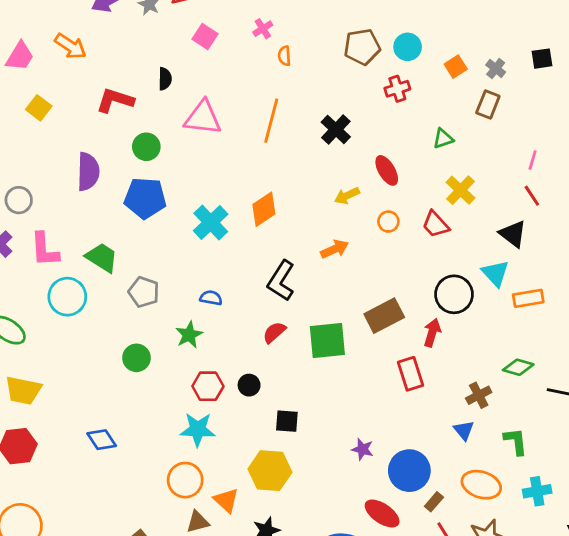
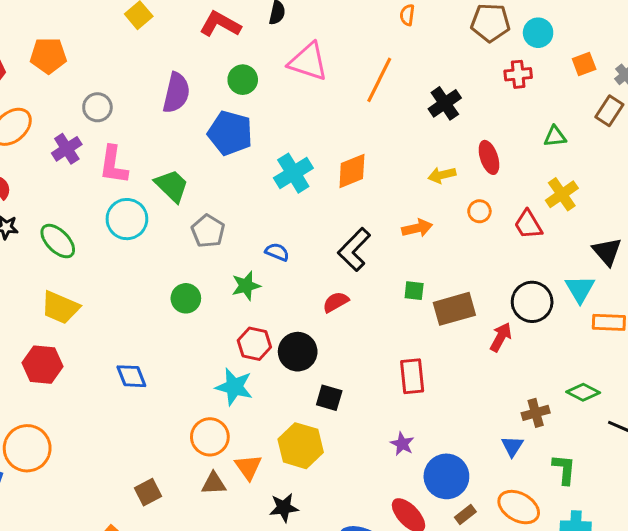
green square: (327, 340) -> (414, 291), moved, size x0.5
red rectangle: (411, 374) -> (412, 376), moved
black circle: (249, 385) -> (298, 352), size x1.6

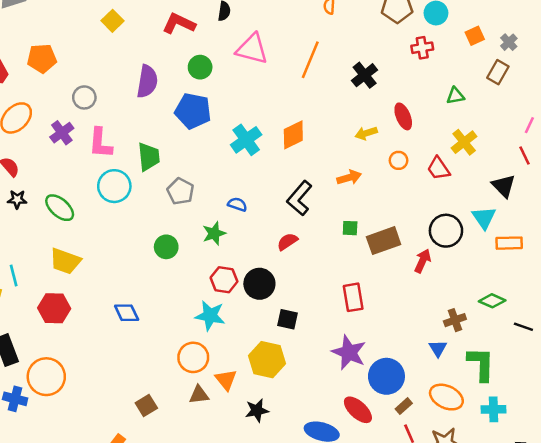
green trapezoid: (172, 186) -> (149, 157), turned 44
purple star: (402, 444) -> (349, 352), size x1.8
green L-shape: (564, 469) -> (481, 364), size x1.4

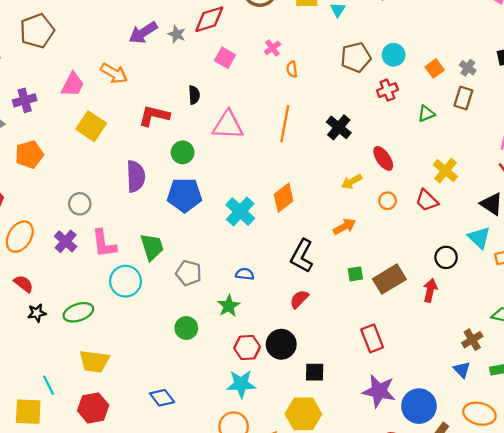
yellow square: (113, 21) -> (91, 126), size x1.4
orange pentagon: (42, 58) -> (29, 154), moved
green triangle: (455, 96) -> (426, 114), moved
green ellipse: (60, 208) -> (78, 312), turned -48
black circle: (446, 231) -> (446, 257), size x0.7

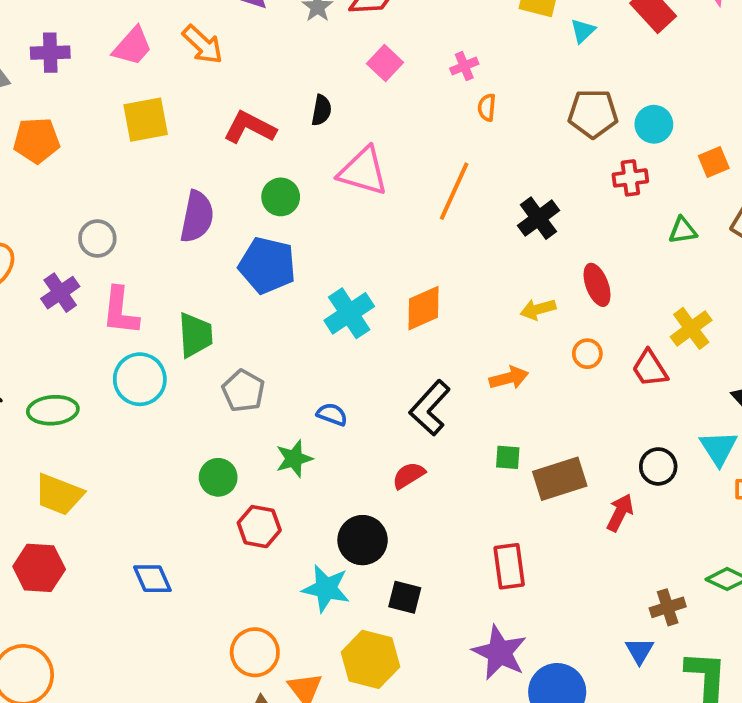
yellow square: (91, 126) -> (146, 120), turned 32
red hexagon: (247, 347) -> (259, 527), moved
cyan star: (241, 384) -> (326, 588), moved

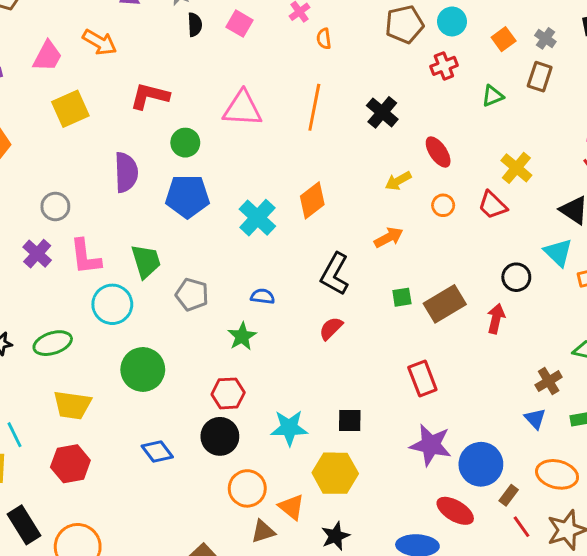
black semicircle: (321, 110) -> (195, 25), moved
green circle: (218, 477) -> (143, 369), moved, size x1.5
black circle: (363, 540) -> (220, 436), moved

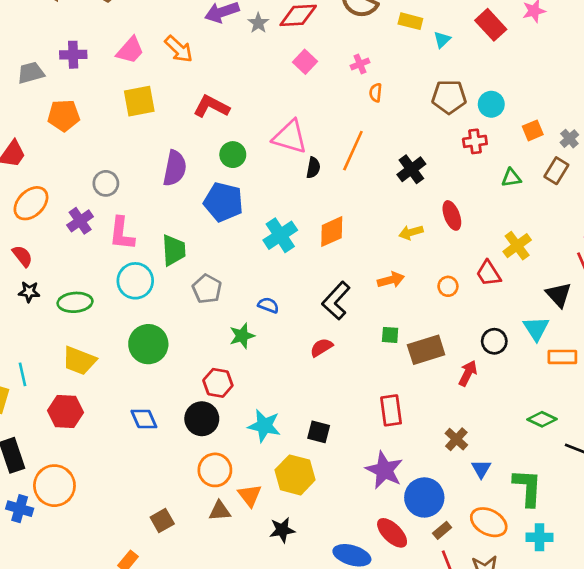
black semicircle: (195, 25) -> (313, 168), moved
orange circle: (443, 205) -> (448, 286), moved
brown cross: (549, 381) -> (456, 439), moved, turned -30

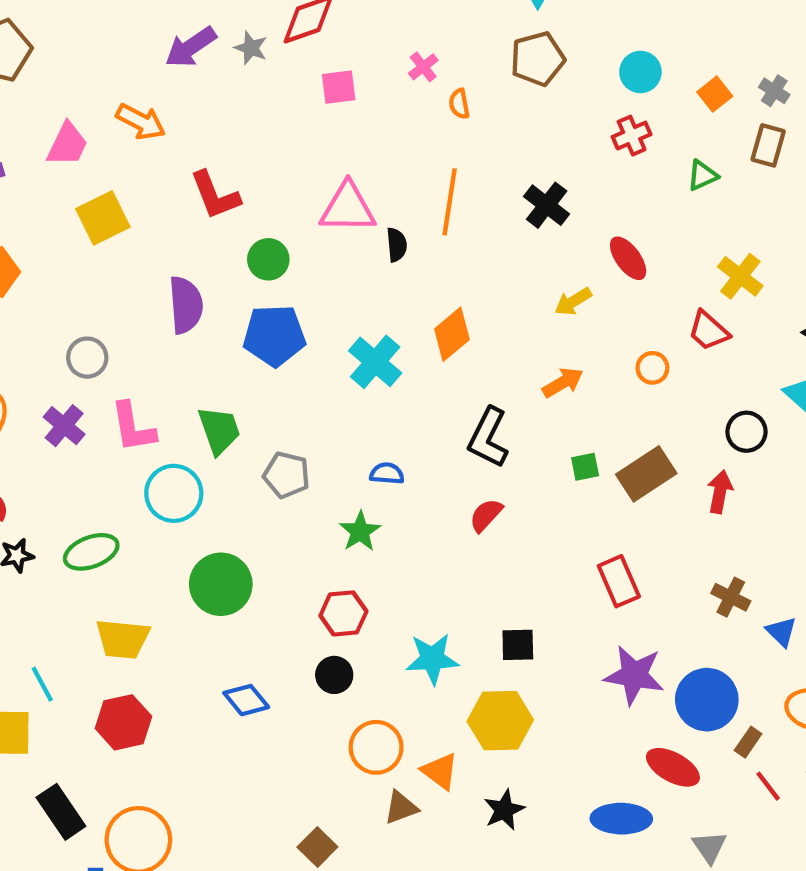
pink square: (305, 62) -> (339, 87), turned -35
brown pentagon: (449, 97) -> (538, 59), moved
red L-shape: (211, 106) -> (215, 195), turned -123
black circle: (202, 419) -> (334, 675), size x0.7

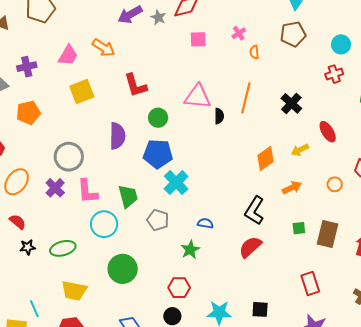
orange diamond: (452, 334) -> (266, 159), moved
gray circle: (87, 358) -> (69, 157), size x1.5
cyan cross: (375, 362) -> (176, 183), moved
brown rectangle: (646, 474) -> (327, 234), turned -48
red semicircle: (486, 515) -> (250, 247), size x1.4

